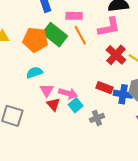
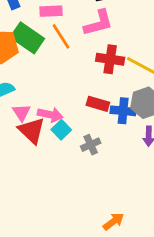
red cross: (116, 55) -> (110, 59), turned -30
red triangle: (53, 104) -> (32, 131), size x1.5

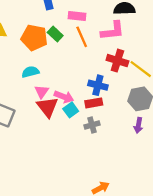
green rectangle: (27, 38) -> (55, 34), size x0.6
red rectangle: (98, 104) -> (94, 103), moved, turned -35
blue cross: (123, 111) -> (98, 85), moved

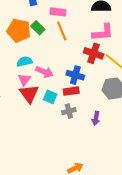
pink L-shape: (113, 31) -> (103, 32), moved
cyan semicircle: (30, 72) -> (24, 62), moved
pink arrow: (64, 97) -> (44, 72), moved
cyan square: (71, 110) -> (50, 97), turned -32
purple arrow: (138, 125) -> (96, 118), moved

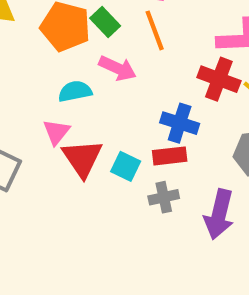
pink arrow: (44, 72) -> (118, 68), moved
pink triangle: (24, 80) -> (56, 132), moved
purple arrow: (96, 118) -> (219, 214), size x1.6

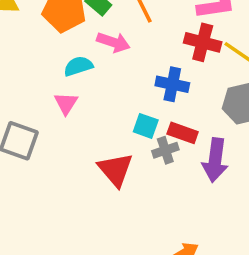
red rectangle: (170, 156) -> (183, 133), moved, turned 32
red triangle: (82, 158) -> (115, 170), moved
cyan square: (126, 166) -> (146, 126), moved

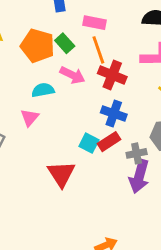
red cross: (203, 42) -> (112, 75), moved
red rectangle: (183, 133) -> (109, 142), moved, turned -60
gray cross: (165, 150) -> (137, 153), moved

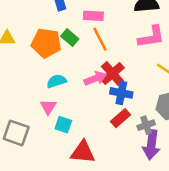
pink arrow: (72, 75) -> (95, 78), moved, turned -40
red cross: (112, 75) -> (112, 73), moved, turned 35
cyan square: (89, 143) -> (63, 125), moved
red triangle: (61, 174) -> (83, 152), turned -44

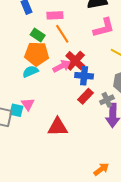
orange pentagon: (46, 43) -> (37, 54), moved
pink triangle: (48, 107) -> (28, 104), moved
cyan square: (63, 125) -> (16, 110), moved

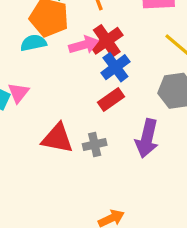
blue cross: (84, 76) -> (115, 67), turned 36
gray cross: (107, 100) -> (95, 145), moved

